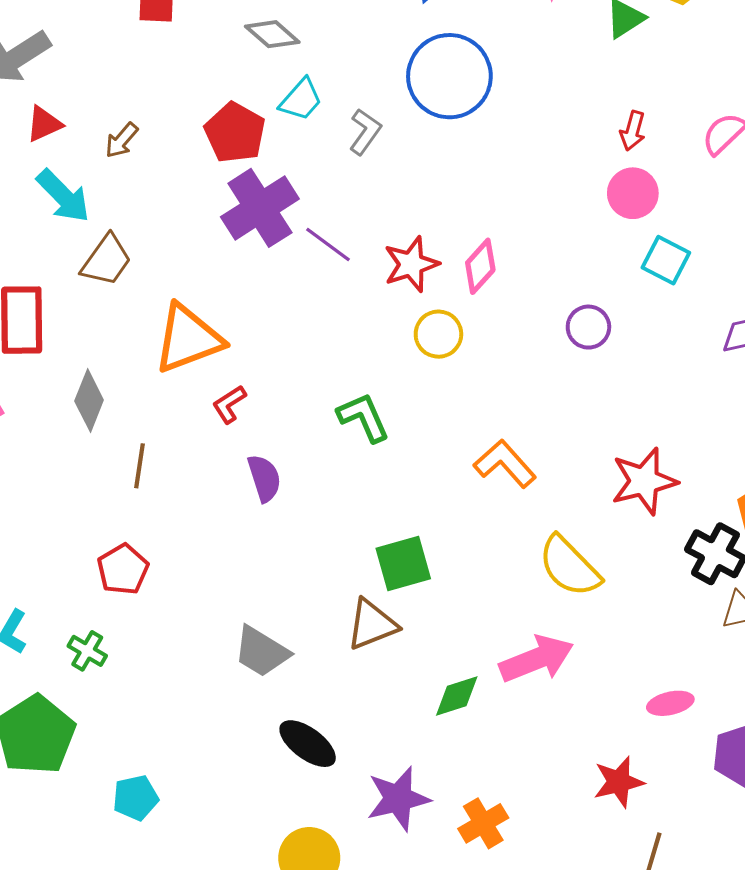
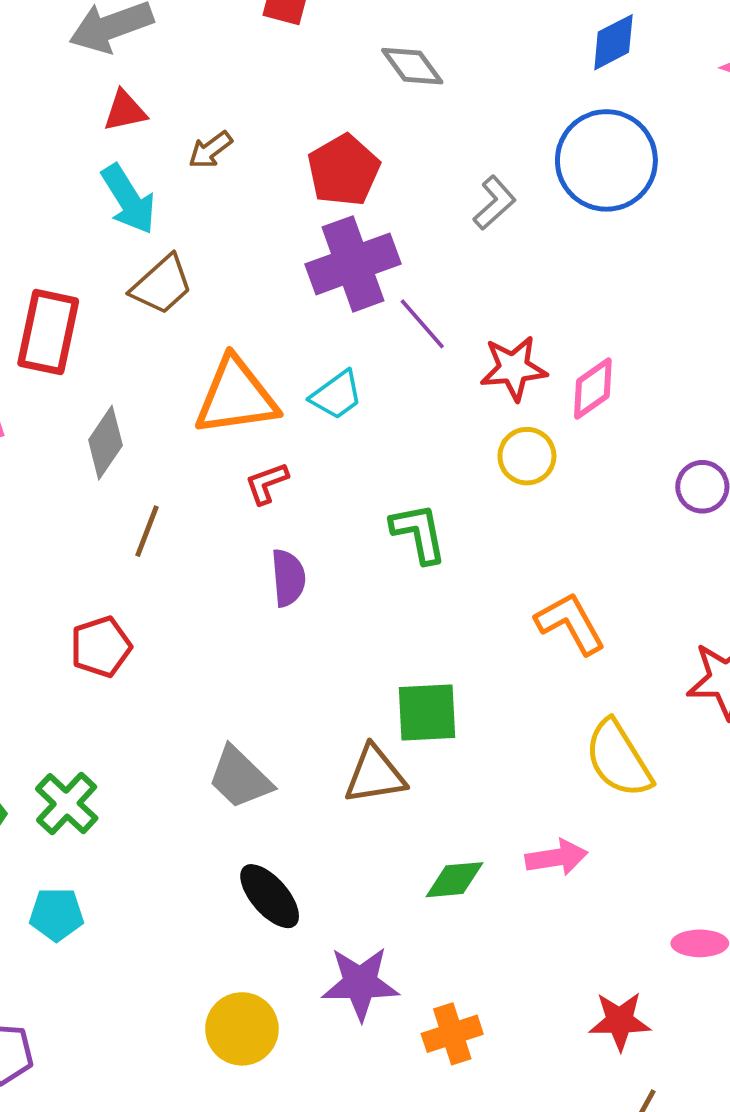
cyan trapezoid: (301, 100) -> (336, 395), moved
green cross: (87, 651) -> (67, 804), moved, size x1.4
pink arrow: (537, 659) -> (556, 857), size x0.7

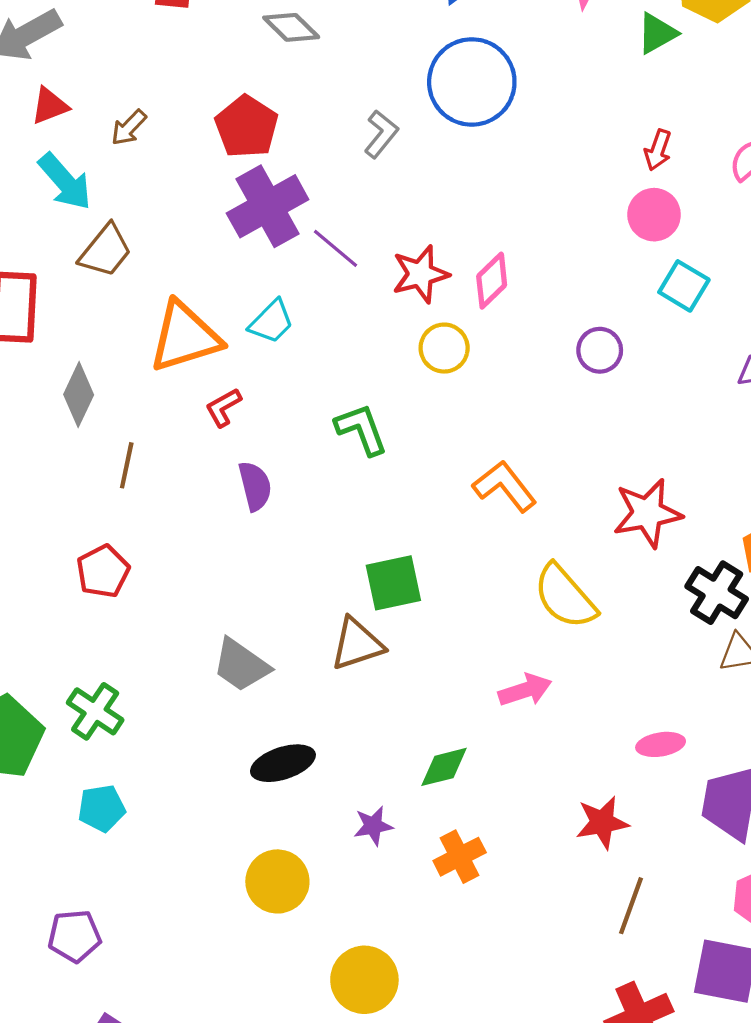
green diamond: (454, 880) -> (444, 767), moved
black ellipse: (270, 896) -> (283, 763), turned -58
purple star: (360, 983) -> (373, 826), size x0.6

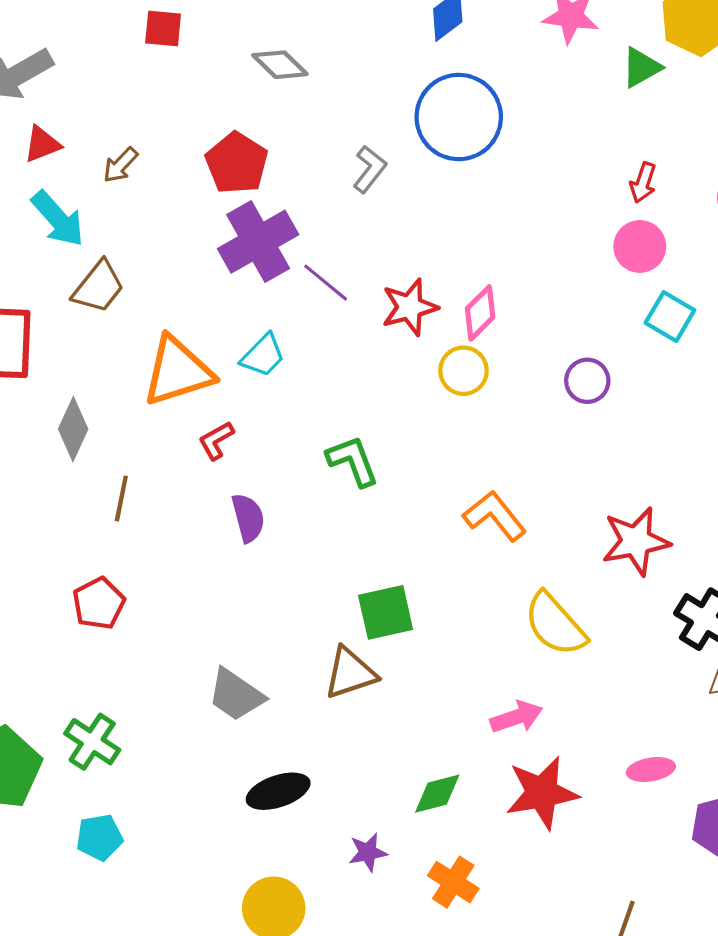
yellow circle: (444, 348) -> (463, 371), moved
red star: (602, 823) -> (542, 793), moved, size x1.4
orange cross: (460, 857) -> (453, 882), turned -30

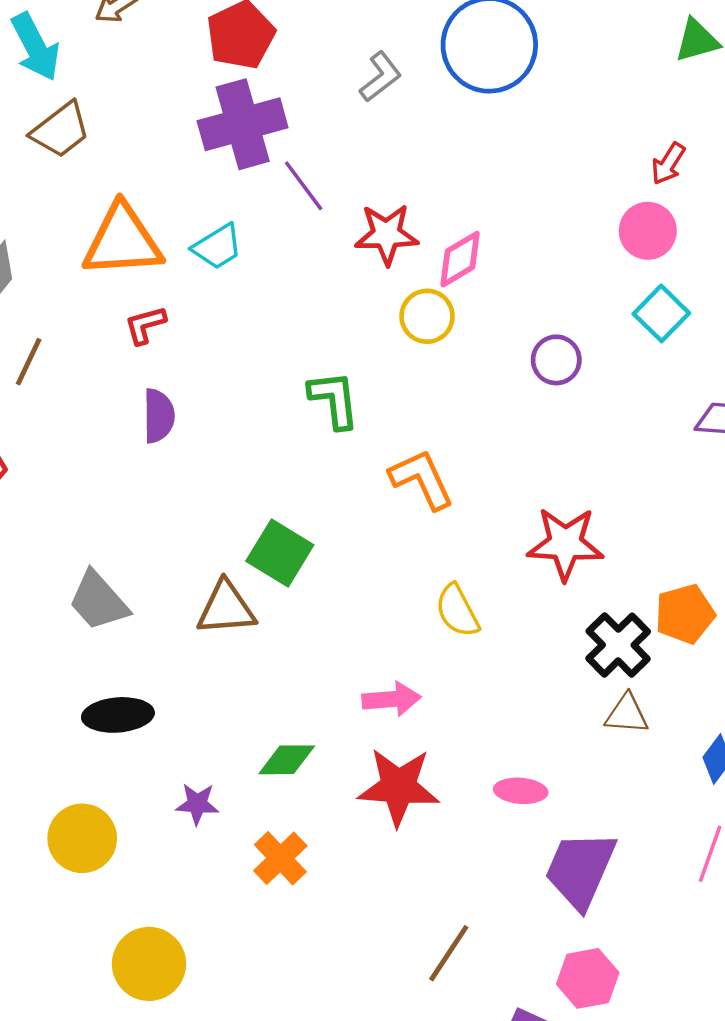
green L-shape: (353, 461) -> (334, 400), moved
green square: (386, 612) -> (280, 553), turned 30
yellow semicircle: (555, 624) -> (457, 611), size x0.7

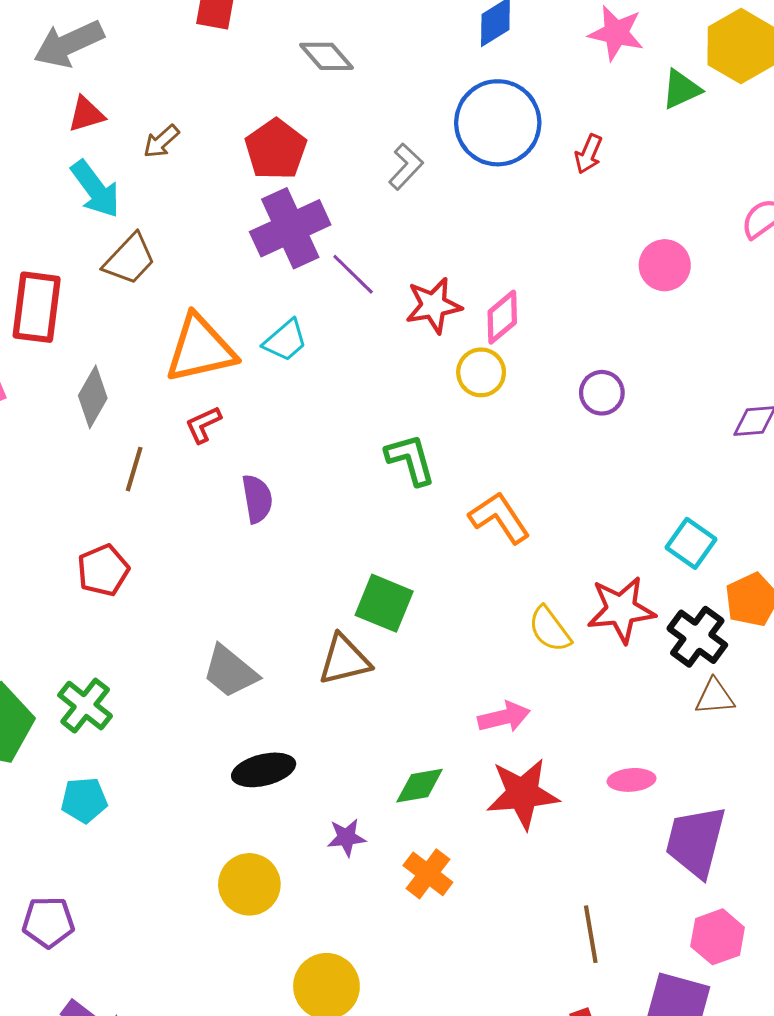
red arrow: (668, 164) -> (589, 154), moved
cyan square: (661, 313) -> (691, 543), moved
red L-shape: (145, 325) -> (203, 425), moved
red star: (565, 544) -> (621, 610), moved
brown line: (449, 953) -> (591, 934), turned -34

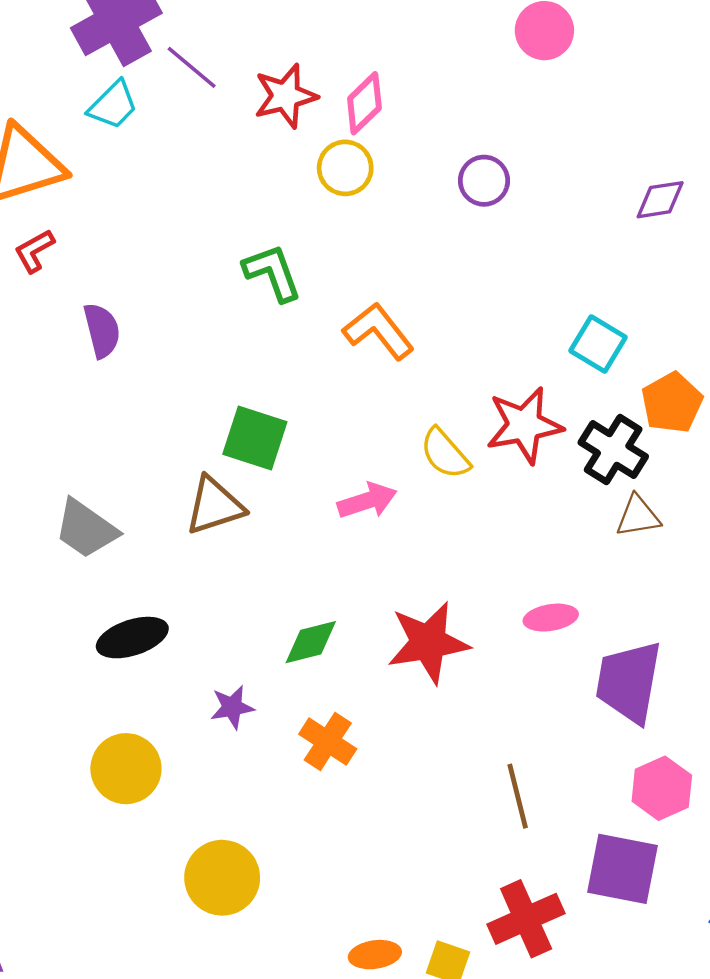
cyan trapezoid: (285, 340) -> (113, 105), moved
pink arrow: (504, 717) -> (367, 501), moved

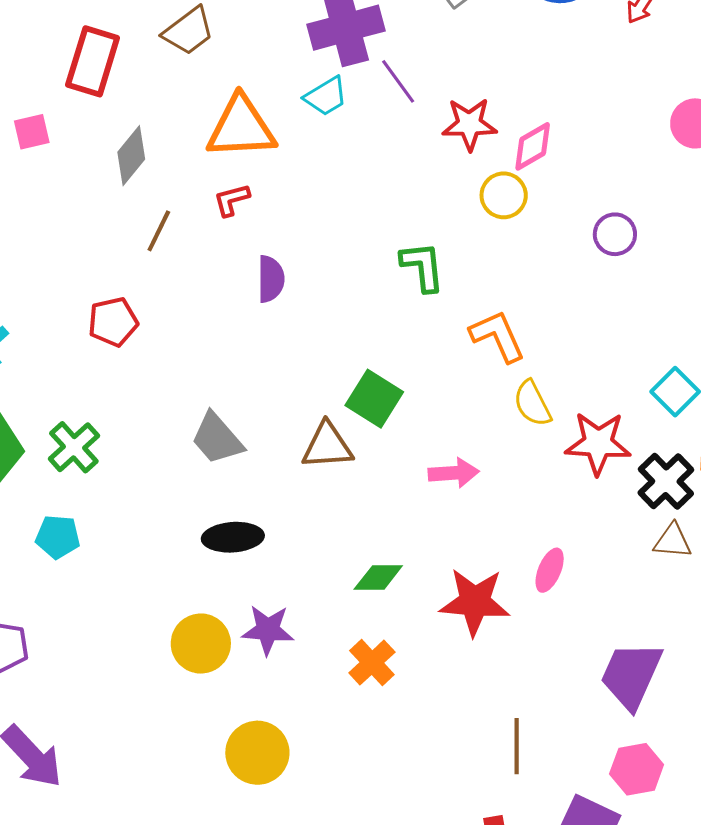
yellow semicircle: (445, 454) -> (532, 403), moved
pink ellipse: (551, 618) -> (550, 570), moved, turned -72
purple star: (232, 707) -> (268, 630), moved, size x1.4

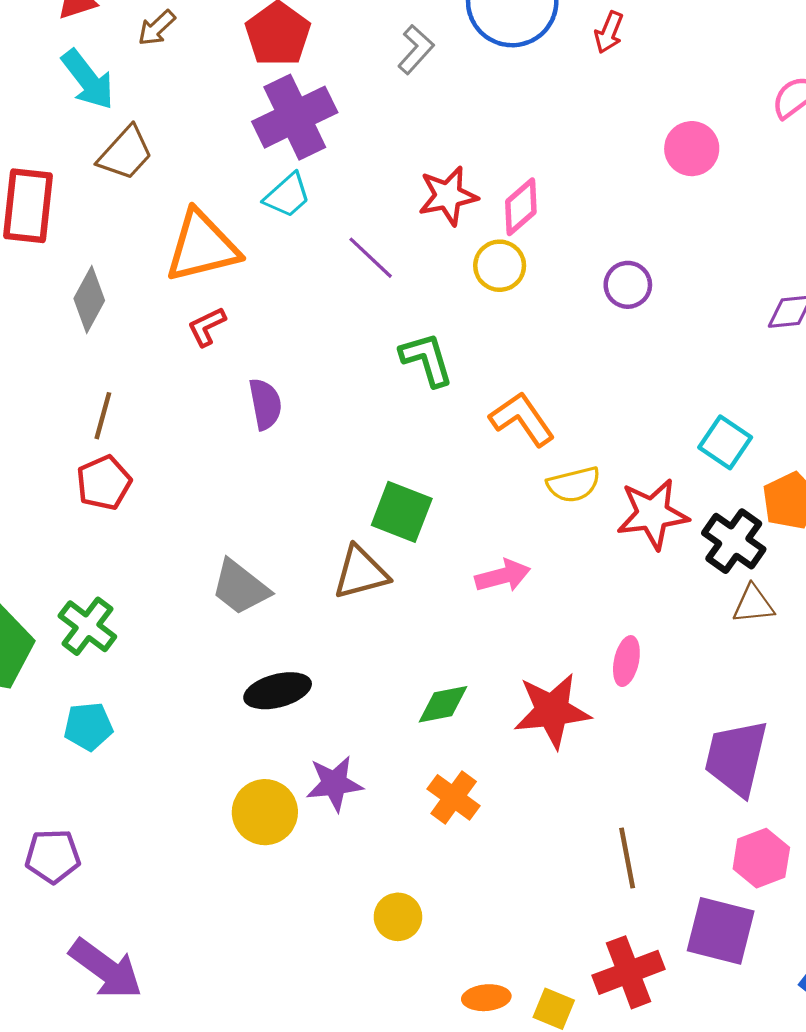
purple line: (398, 81) -> (371, 258), moved
brown line: (159, 231) -> (103, 416), moved
yellow semicircle: (532, 403) -> (574, 485), turned -66
yellow circle: (257, 753) -> (398, 917), moved, size x0.7

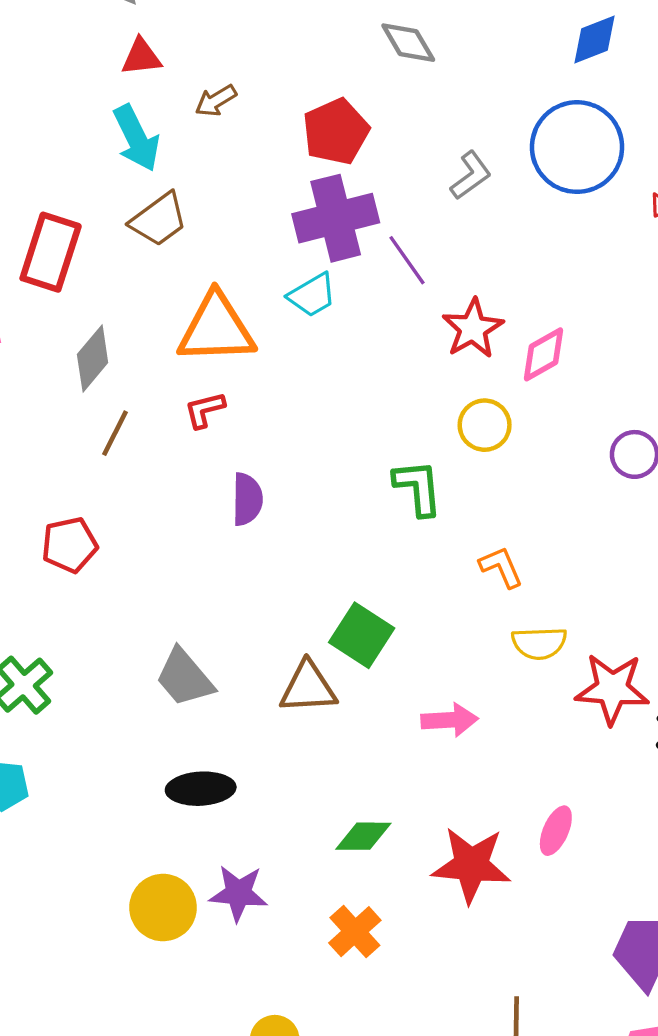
red star: (448, 196) -> (473, 328), turned -30
purple line: (371, 258) -> (407, 260), moved
yellow circle: (500, 266) -> (485, 425), moved
brown line: (103, 416) -> (115, 433), moved
orange L-shape: (522, 419) -> (501, 567), size x0.7

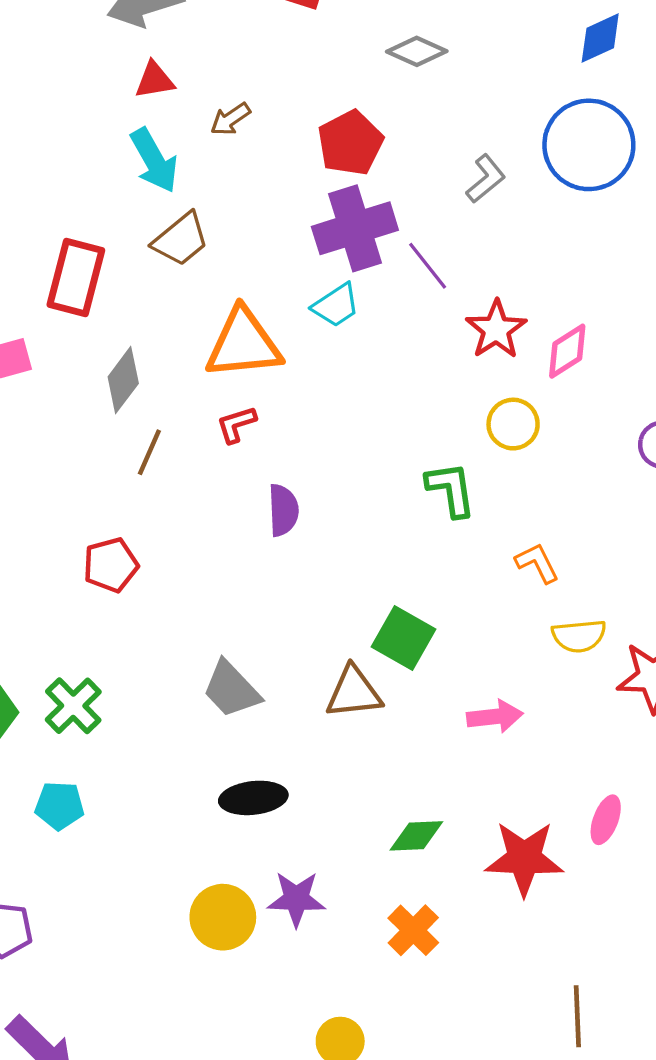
gray diamond: (408, 43) -> (417, 51), turned -32

